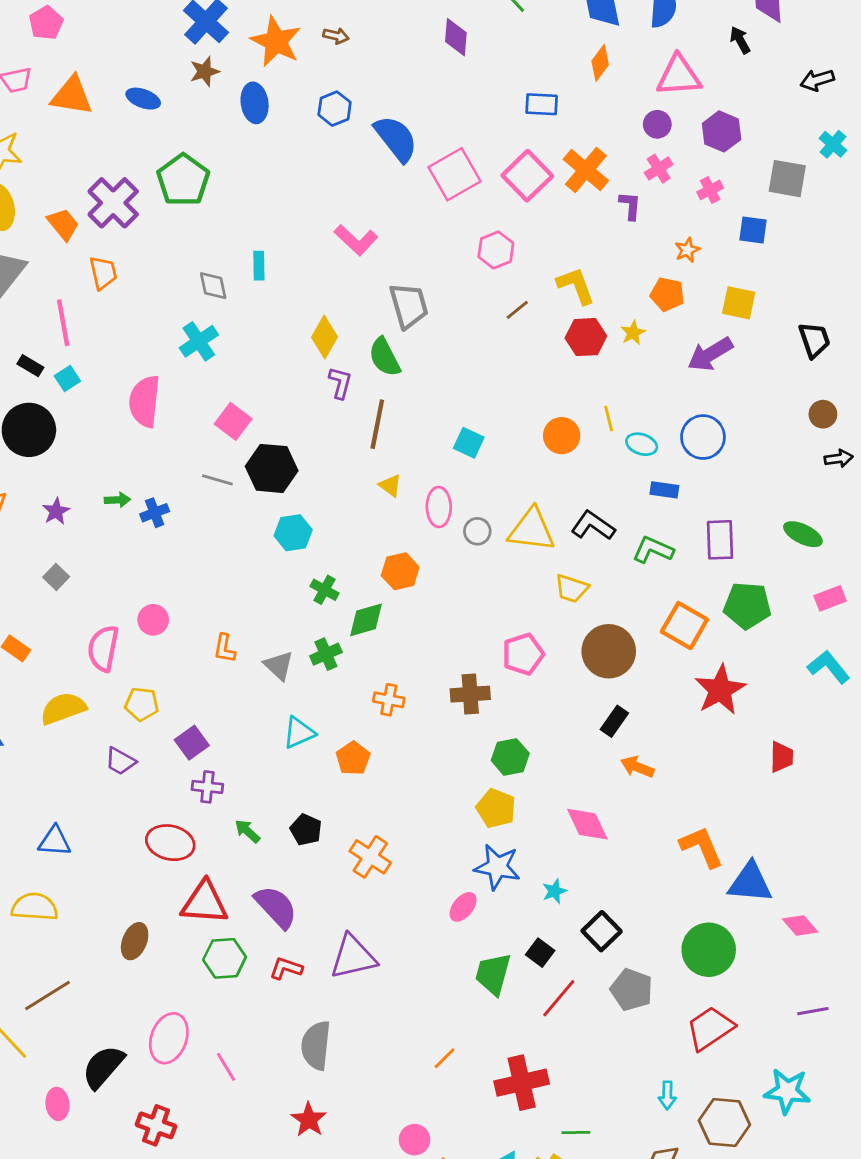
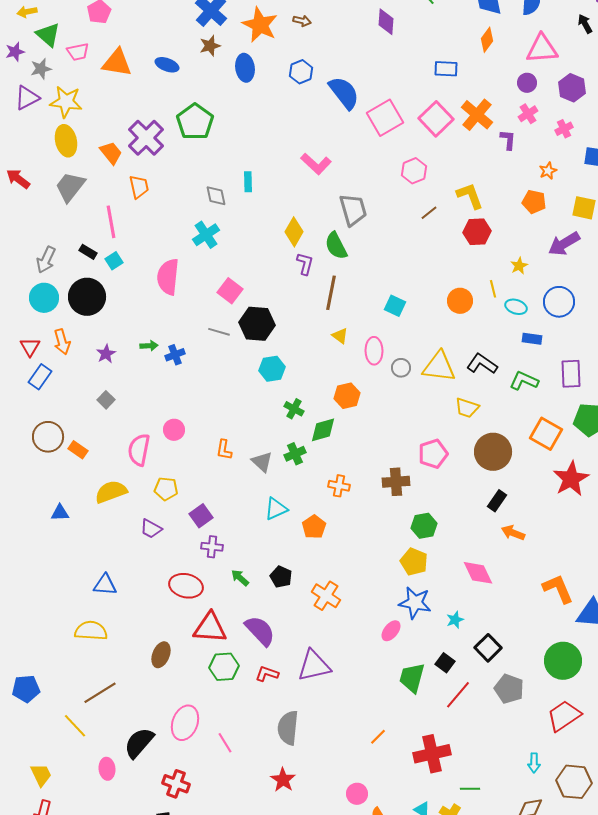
yellow star: (633, 333) -> (519, 266), moved

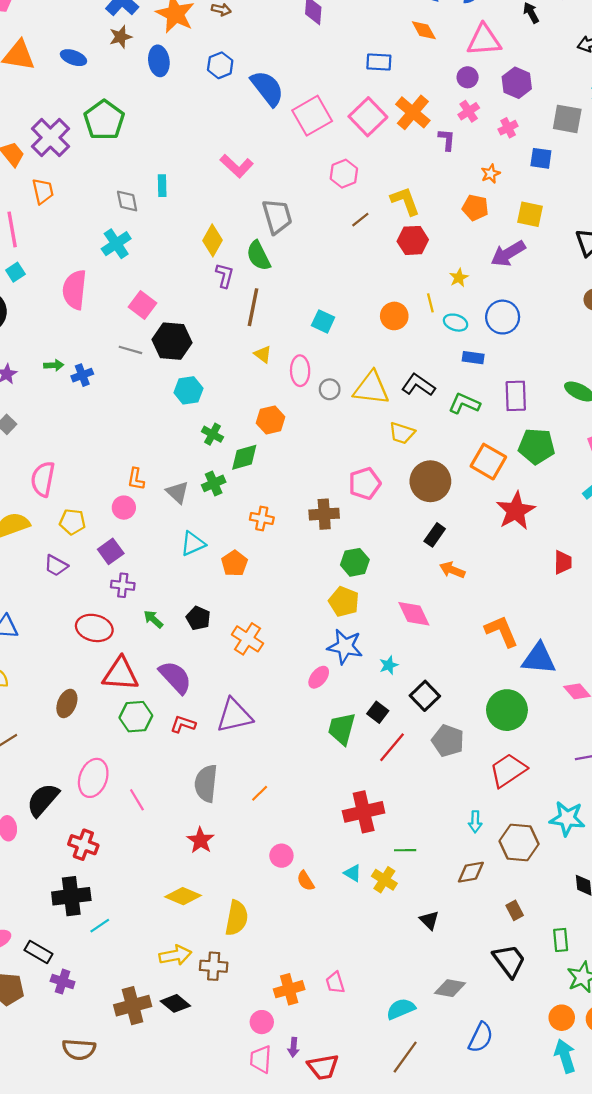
orange diamond: (487, 40) -> (424, 30), turned -65
pink circle: (174, 430) -> (124, 508), moved
orange line: (378, 737) -> (260, 793), moved

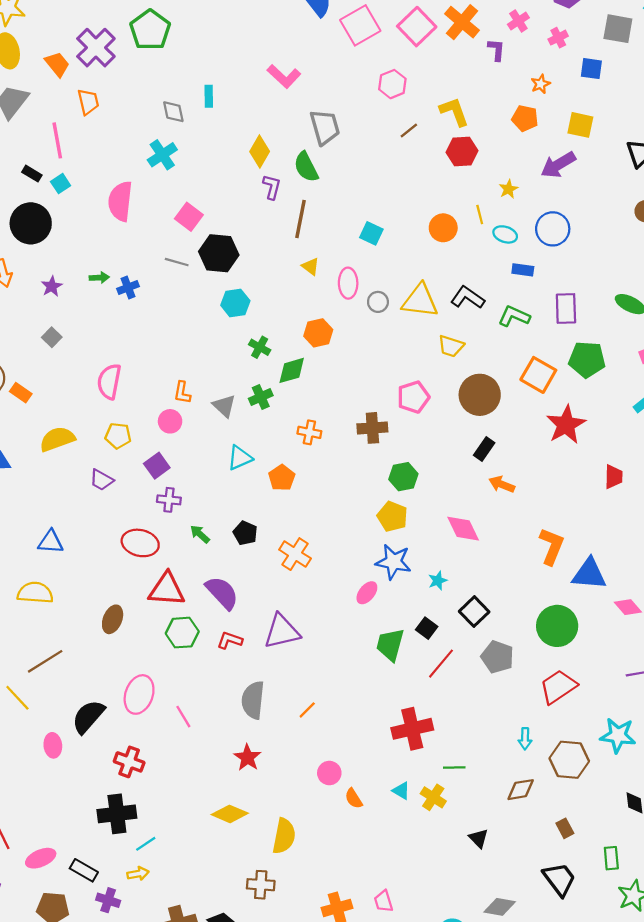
pink semicircle: (43, 479) -> (109, 382), moved
orange L-shape: (502, 631) -> (552, 546), turned 45
yellow arrow: (175, 955) -> (138, 874), moved, size x0.7

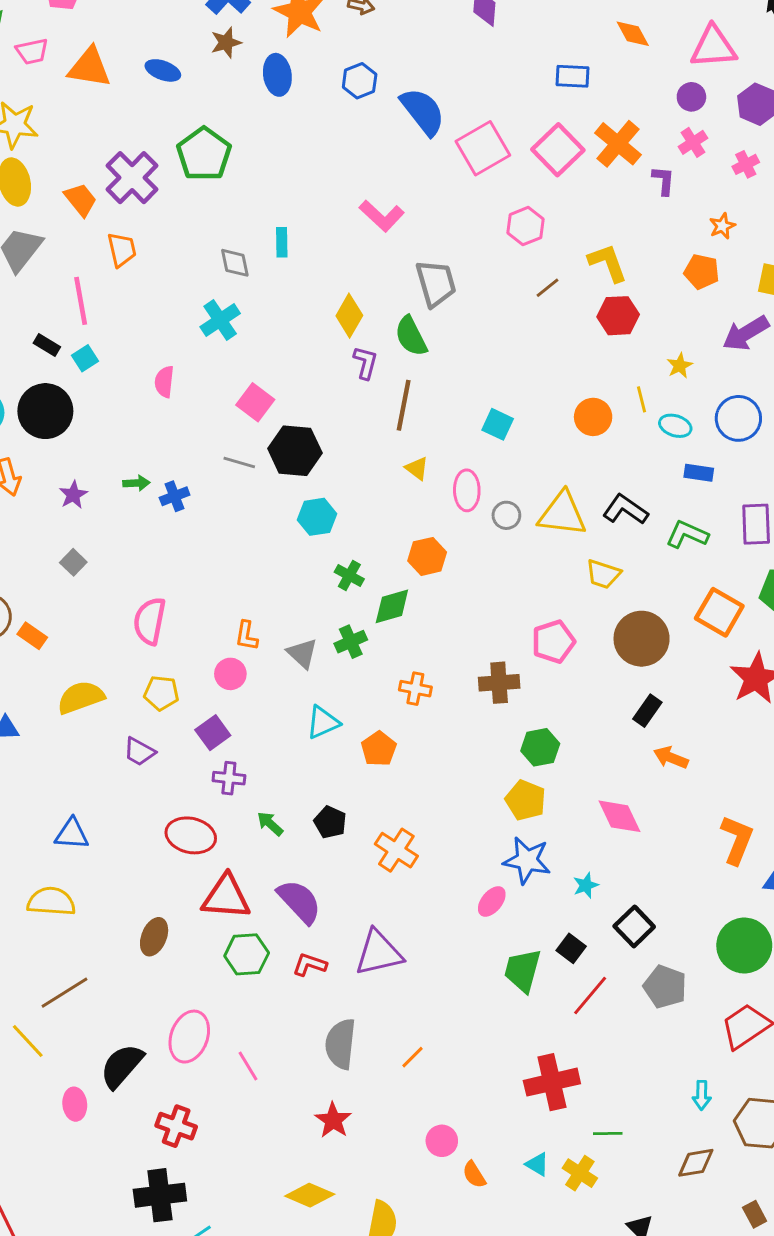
pink semicircle: (120, 201) -> (164, 382), size x0.6

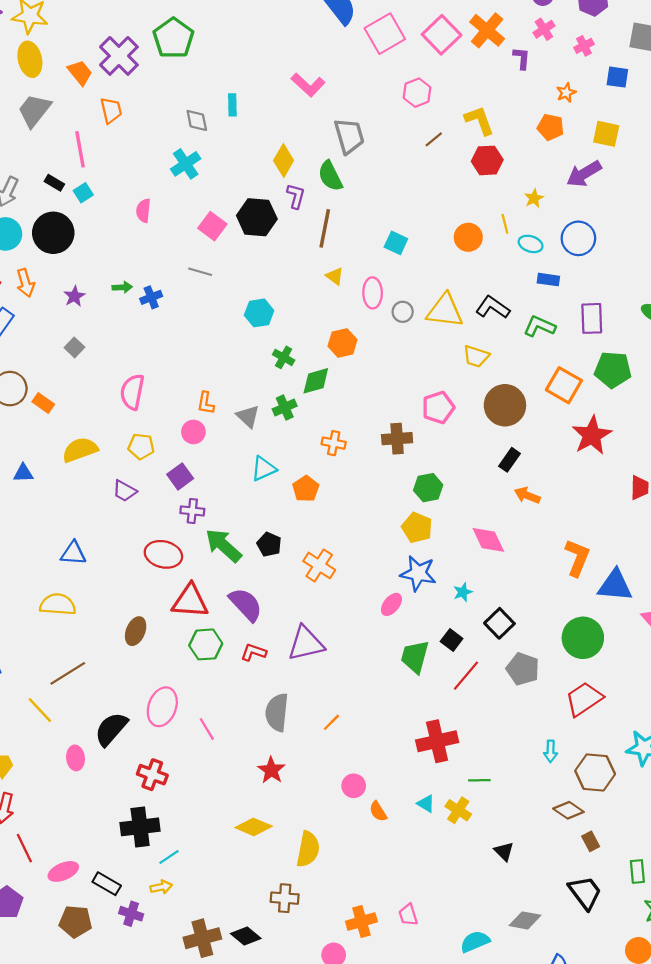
black hexagon: (295, 451) -> (257, 217), moved
green arrow: (270, 824) -> (223, 545), size x1.8
brown diamond: (696, 1163) -> (568, 810), moved, turned 44

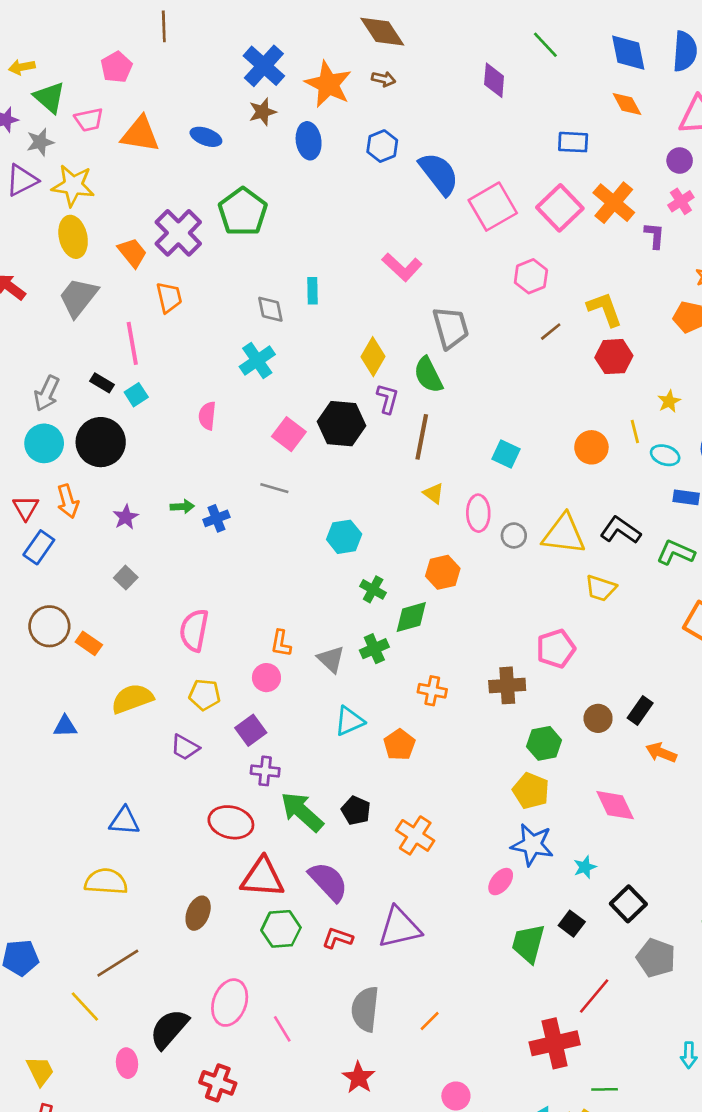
brown circle: (505, 405) -> (598, 718), moved, size x0.6
red line: (466, 676) -> (594, 996), moved

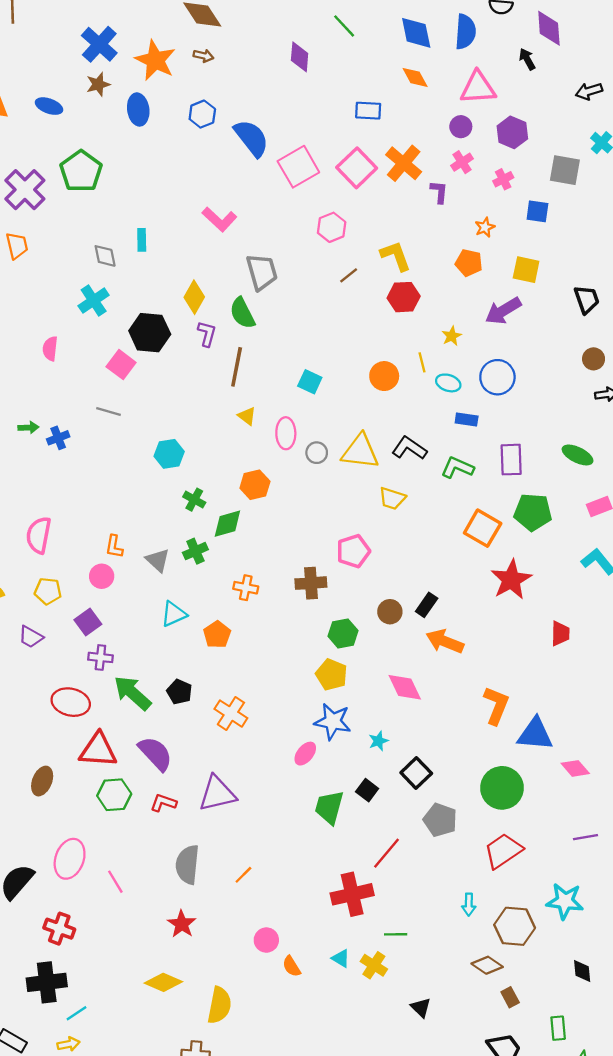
black hexagon: (341, 424) -> (150, 333), moved
orange arrow: (661, 753) -> (445, 641), size x1.4

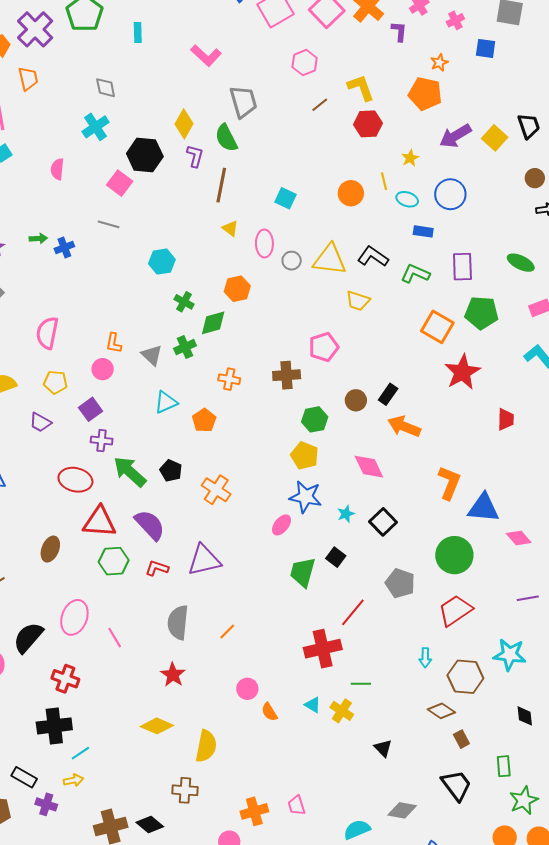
cyan rectangle: (142, 240) -> (138, 32), moved
orange pentagon: (469, 263) -> (425, 94), size x1.4
yellow square: (526, 270) -> (495, 138), moved, turned 30
black square: (416, 773) -> (383, 522), moved

